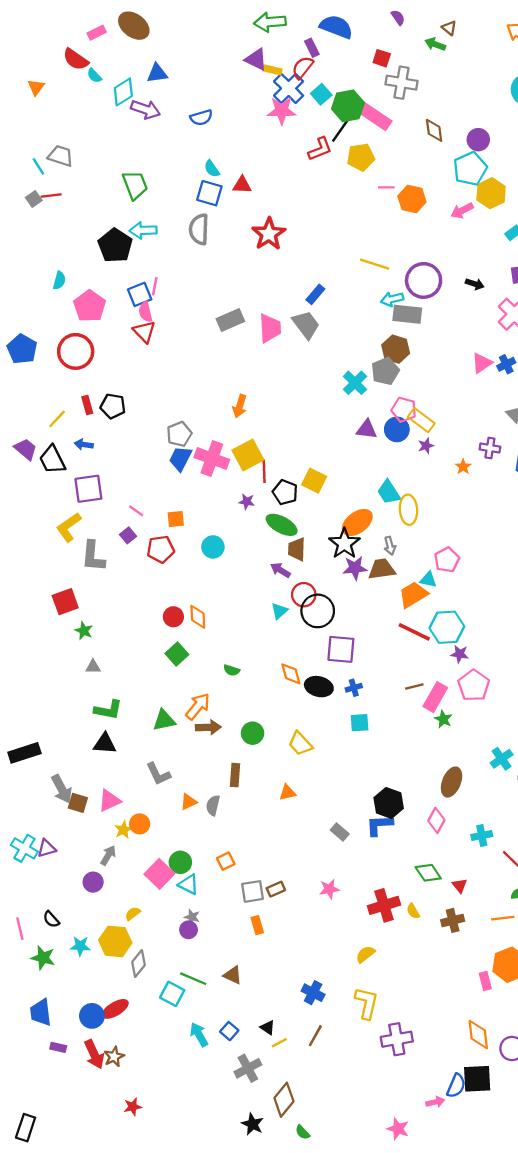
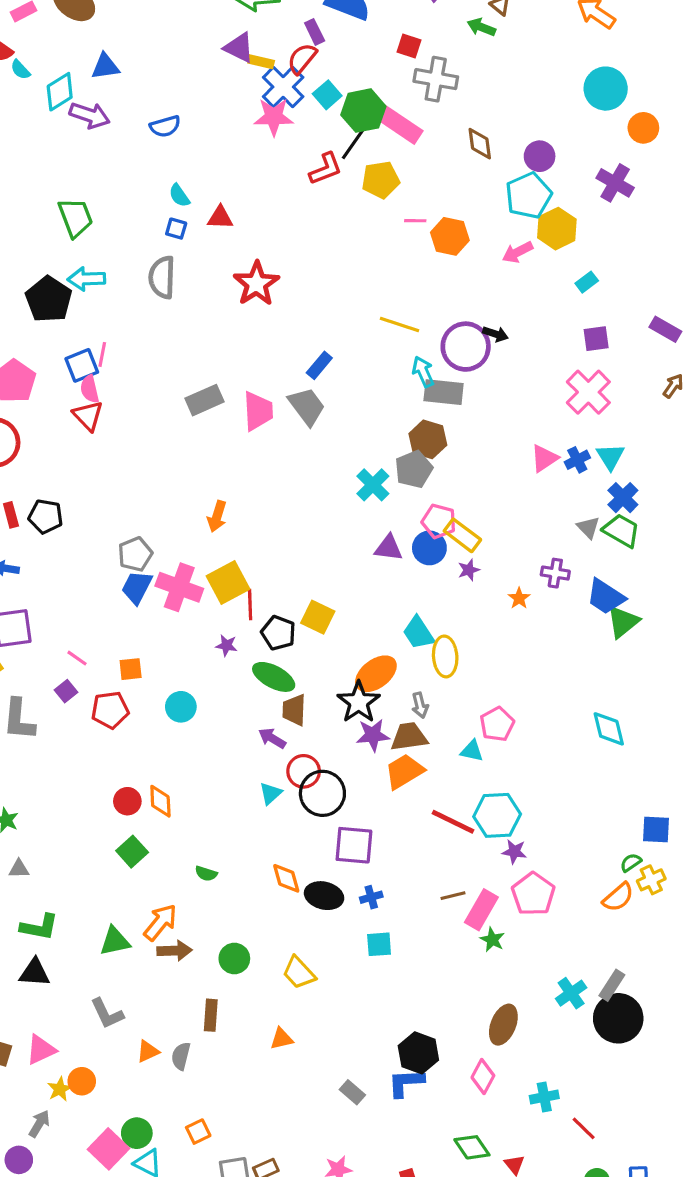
blue square: (209, 193) -> (176, 229), size x0.6
black arrow: (475, 284) -> (495, 334), moved
cyan arrow: (392, 299) -> (423, 372), turned 80
orange trapezoid: (413, 595) -> (404, 771), moved

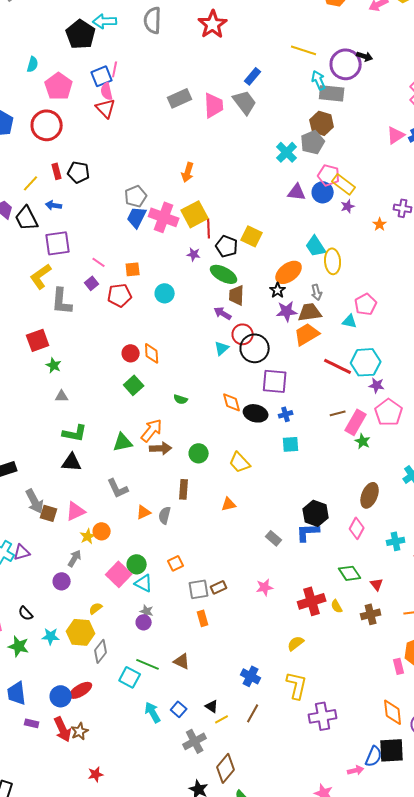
black star: (359, 702) -> (278, 290), size x0.6

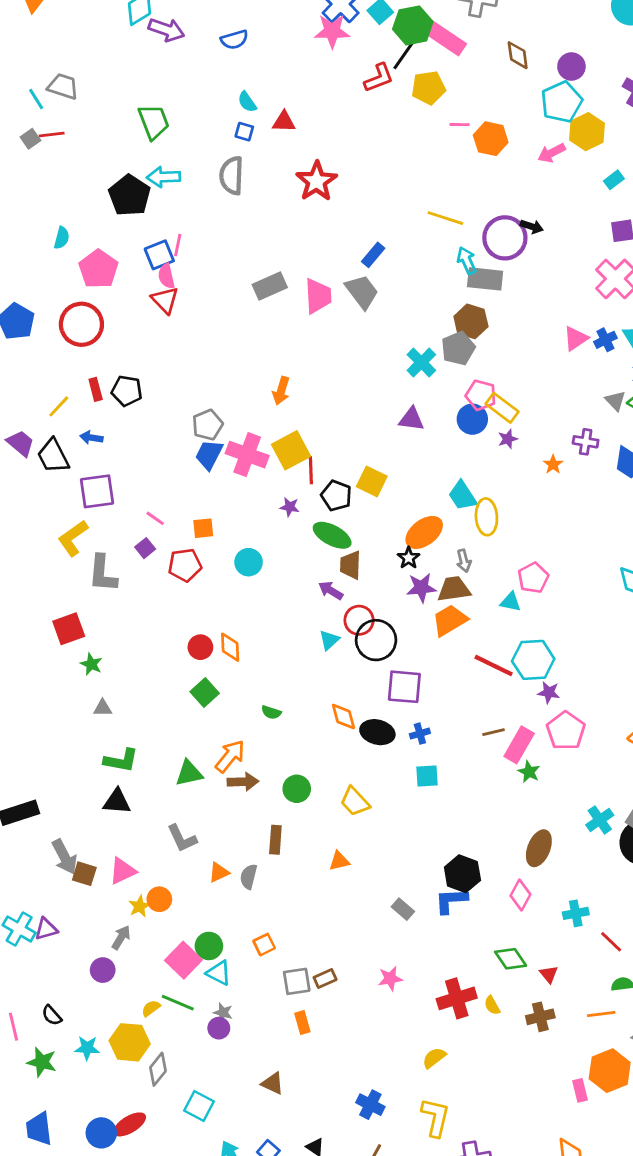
purple triangle: (297, 192) -> (411, 419), moved
green line: (148, 664) -> (178, 1003), moved

